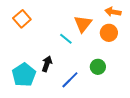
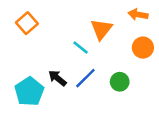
orange circle: (109, 33) -> (143, 48), moved
black arrow: (47, 64) -> (57, 78), turned -70
blue line: (70, 80) -> (85, 78), moved

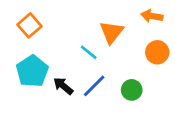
cyan pentagon: (29, 92) -> (32, 71), moved

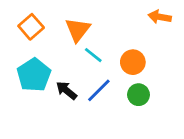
orange triangle: (112, 32) -> (78, 30), moved
orange circle: (157, 52) -> (133, 62), moved

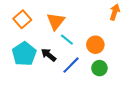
orange arrow: (160, 17) -> (115, 12), turned 98
black arrow: (66, 90) -> (49, 55), moved

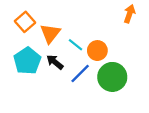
orange triangle: (56, 21) -> (50, 33), moved
orange circle: (95, 45) -> (97, 51), moved
green circle: (99, 68) -> (112, 77), size x1.6

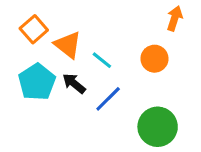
orange triangle: (50, 33) -> (68, 45), turned -30
orange circle: (97, 51) -> (154, 59), moved
green circle: (112, 77) -> (158, 127), moved

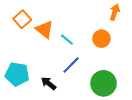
cyan pentagon: (37, 82) -> (17, 74), moved, turned -30
black arrow: (74, 83) -> (49, 83), moved

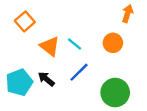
orange triangle: (45, 29) -> (50, 46), moved
cyan pentagon: (17, 74) -> (19, 82), turned -30
black arrow: (49, 83) -> (46, 79), moved

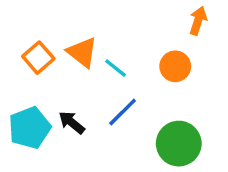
orange square: (25, 21) -> (38, 58), moved
orange triangle: (50, 46) -> (82, 52), moved

